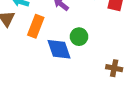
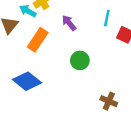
blue diamond: (59, 49) -> (27, 81), moved, turned -45

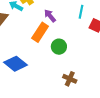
orange rectangle: (38, 40) -> (40, 32), moved
brown cross: (109, 101) -> (70, 79), moved

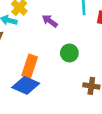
orange rectangle: (40, 32) -> (30, 66), moved

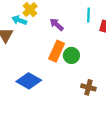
orange rectangle: (30, 66) -> (57, 51), moved

